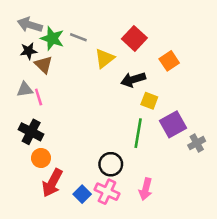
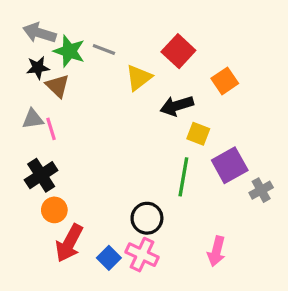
black cross: (31, 132) -> (41, 175), turned 30
pink arrow: (146, 189) -> (216, 251), moved

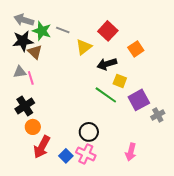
black star: (38, 68) -> (23, 41), size x1.5
green line: (183, 177) -> (106, 95), moved, turned -65

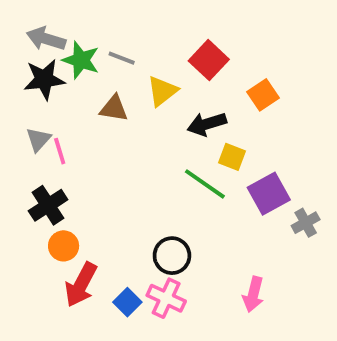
brown triangle: (35, 52) -> (114, 108), moved, turned -35
gray triangle: (20, 72) -> (38, 139), turned -40

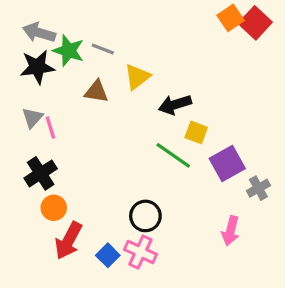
red square: (209, 60) -> (255, 23), moved
orange square: (263, 95) -> (231, 18), moved
pink arrow: (253, 294) -> (231, 231), moved

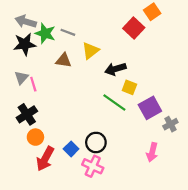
red square: (255, 23) -> (134, 28), moved
blue square: (108, 255) -> (71, 149), moved

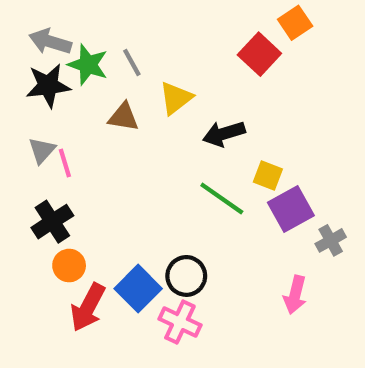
gray line: (68, 32) -> (132, 63), turned 40
yellow square: (129, 87) -> (268, 176), moved
blue square: (71, 149) -> (138, 289), size x1.5

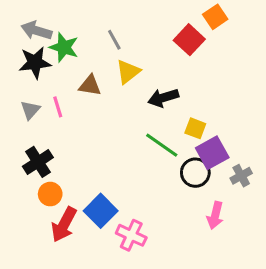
gray line: (132, 63) -> (114, 40), moved
pink line: (65, 163) -> (58, 107), moved
black circle: (186, 276) -> (195, 173), moved

